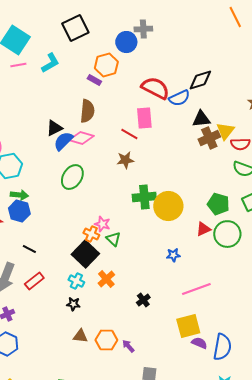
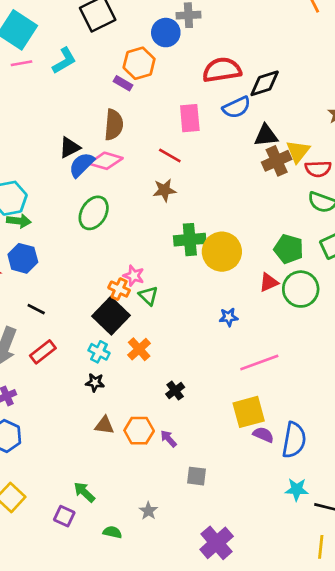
red semicircle: (155, 88) -> (222, 70), moved, turned -36
pink rectangle: (144, 118) -> (190, 118), moved
green arrow: (19, 195) -> (19, 221), moved
black cross: (143, 300) -> (175, 391), moved

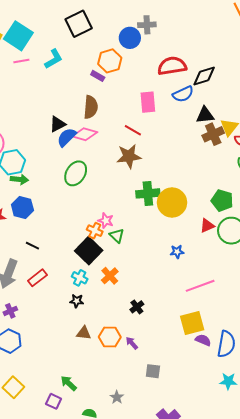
brown star: (164, 190) -> (129, 156), size x1.4

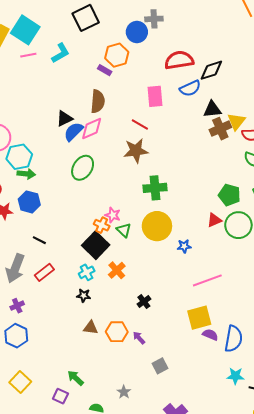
pink diamond: (85, 134) -> (92, 129), turned -40
yellow circle: (172, 202) -> (157, 226), moved
cyan cross: (80, 278) -> (87, 272), turned 35
gray square: (153, 371) -> (160, 366), turned -35

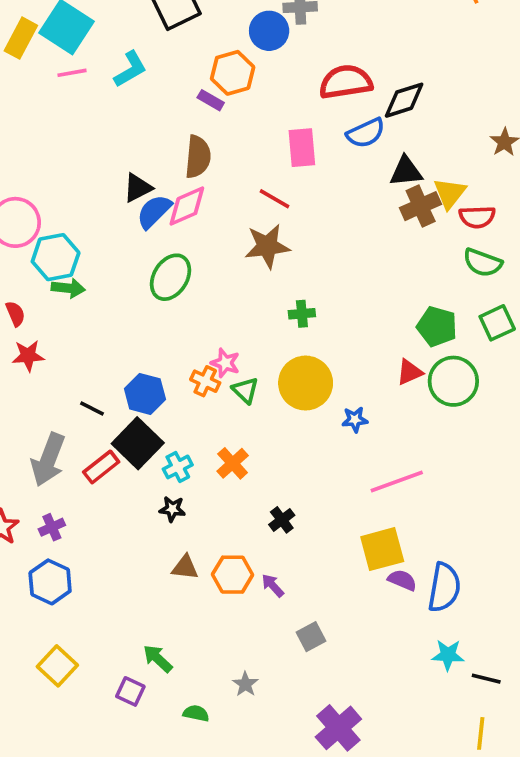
green cross: (155, 188) -> (302, 314), size x0.6
blue hexagon: (29, 202) -> (145, 394), moved
black square: (96, 245) -> (138, 443), moved

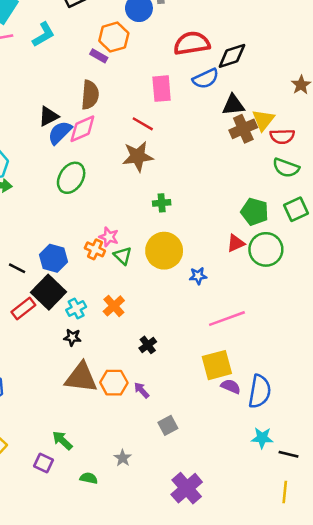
brown triangle: (185, 567) -> (81, 378), size x1.8

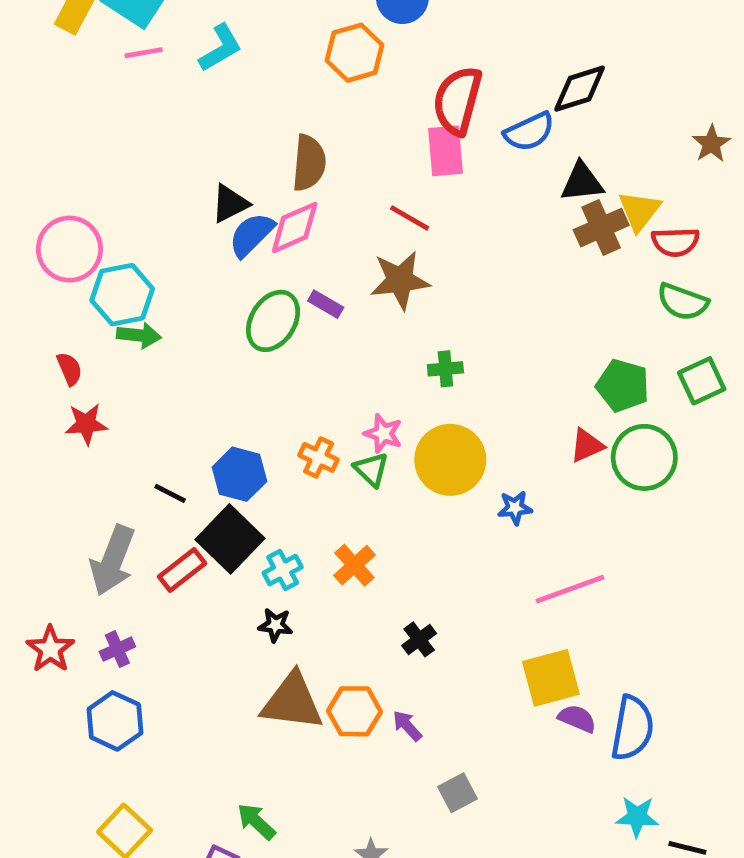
red semicircle: (192, 43) -> (457, 101), moved, turned -66
purple rectangle: (99, 56) -> (326, 304), moved
pink star: (109, 237) -> (383, 434), moved

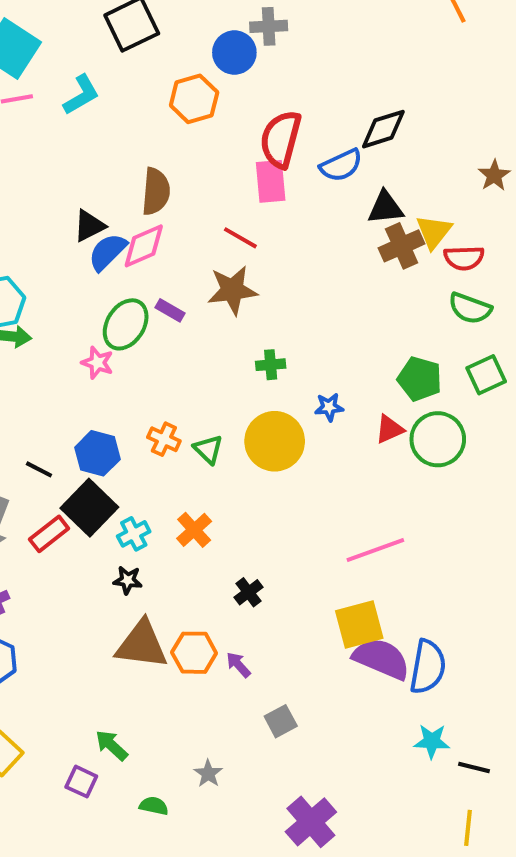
pink star: (383, 434) -> (97, 363), moved
blue star: (515, 508) -> (329, 407), moved
purple semicircle: (577, 719) -> (381, 659), size x1.8

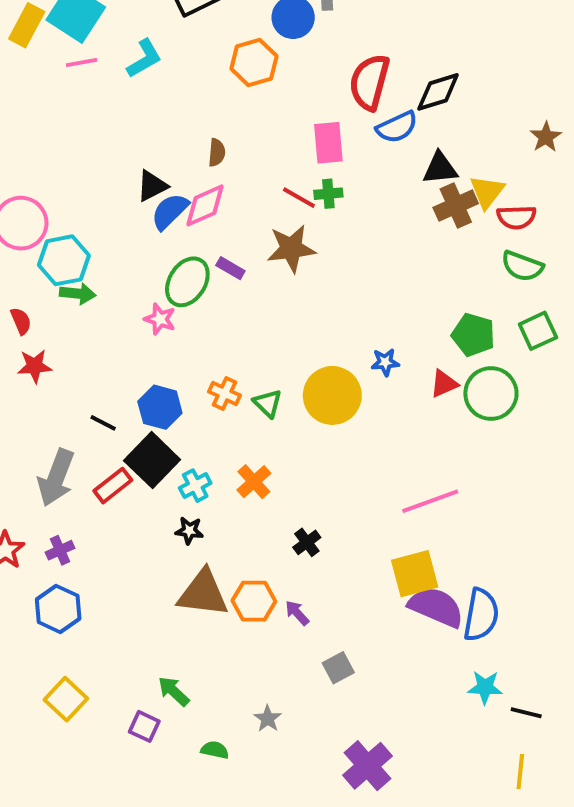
red semicircle: (281, 139) -> (370, 82), moved
brown semicircle: (156, 191) -> (217, 153), size x0.6
green cross: (271, 365) -> (328, 194), moved

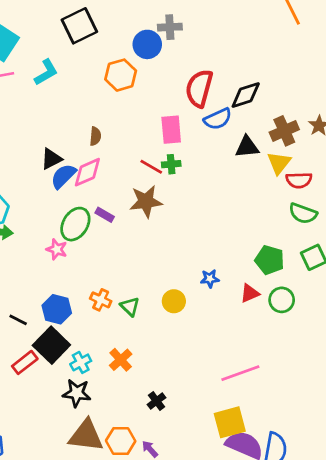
brown cross: (456, 205) -> (284, 131), moved
green circle: (491, 393) -> (282, 300), size x0.7
yellow circle: (332, 395) -> (174, 301), size x0.6
black star: (189, 531) -> (77, 393), size x1.5

